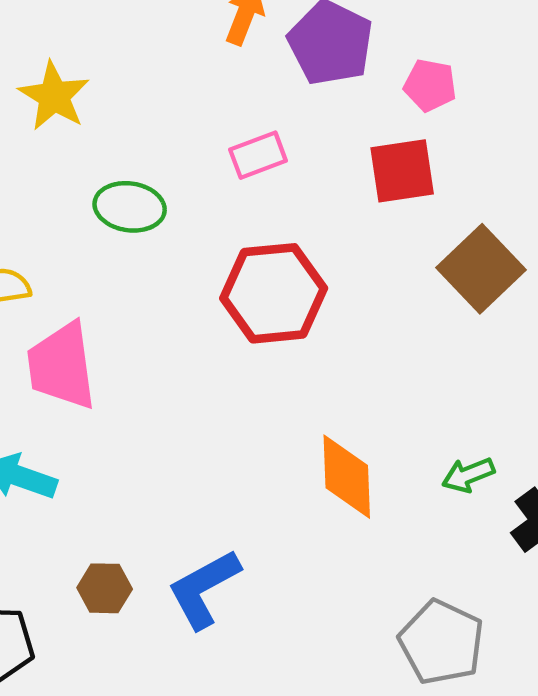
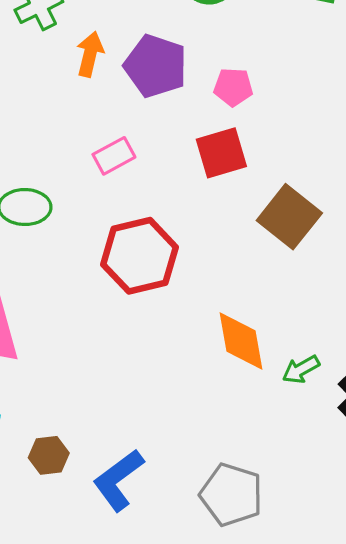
orange diamond: (347, 477) -> (241, 341), moved
brown hexagon: (105, 588) -> (49, 455), moved
gray pentagon: (441, 642) -> (231, 495), moved

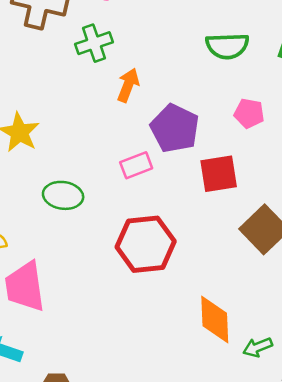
purple pentagon: (156, 66) -> (175, 128), moved
pink pentagon: (233, 87) -> (249, 113), moved

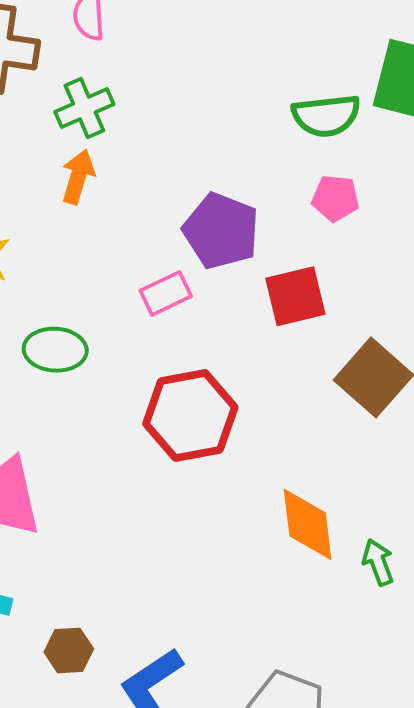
green semicircle: (227, 46) -> (326, 116), moved
orange arrow: (128, 85) -> (78, 177), moved
green arrow: (258, 347) -> (378, 562), turned 96

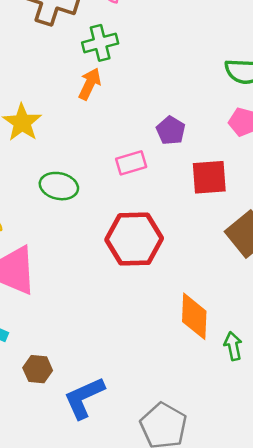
purple pentagon: (221, 231) -> (171, 131), size x0.6

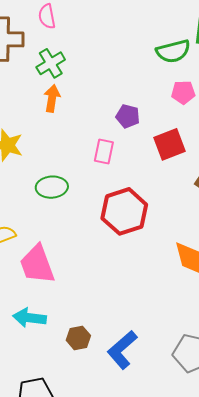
pink rectangle: (131, 163) -> (104, 151), turned -45

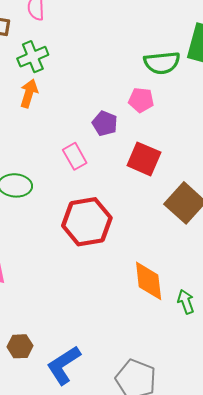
pink pentagon: (183, 92) -> (141, 100), moved
red square: (169, 144) -> (144, 159), turned 36
pink rectangle: (104, 151) -> (75, 156), turned -50

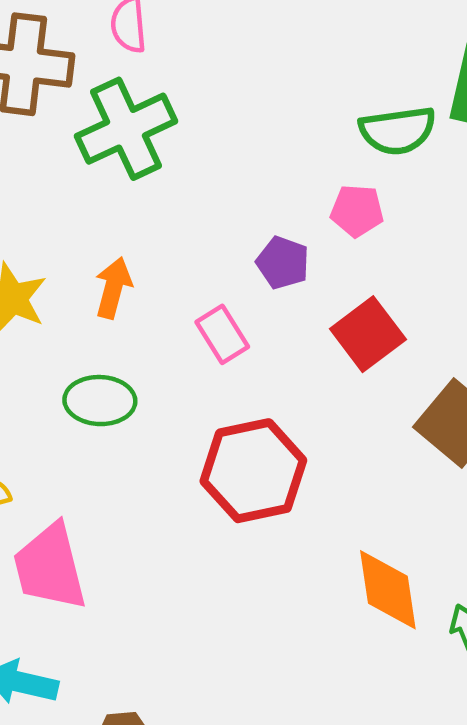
green cross: (33, 57) -> (126, 129), size x1.5
orange arrow: (29, 93) -> (113, 288), moved
red square: (144, 159) -> (368, 334), turned 32

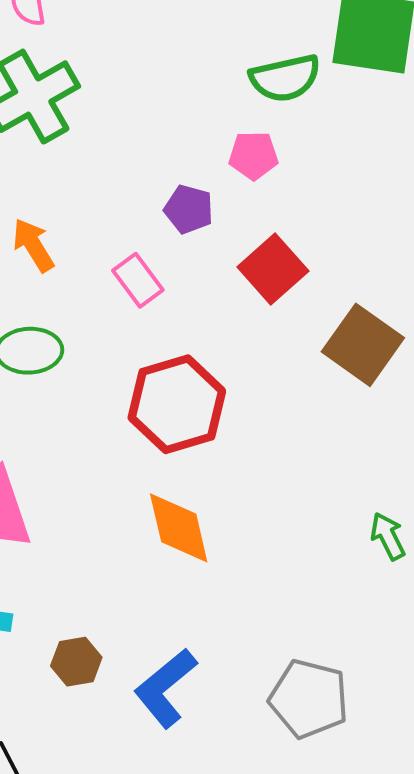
orange arrow: (113, 288) -> (33, 245), turned -42
orange diamond: (388, 590) -> (179, 528), moved

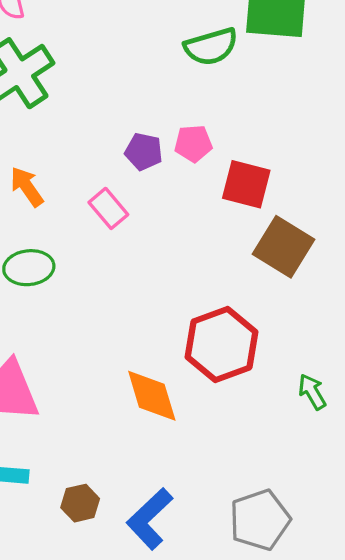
pink pentagon: (254, 155) -> (193, 143), moved
red square: (273, 269) -> (246, 184), moved, turned -30
red hexagon: (177, 404) -> (221, 344), moved
gray pentagon: (309, 699) -> (260, 520), turned -30

